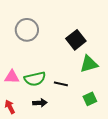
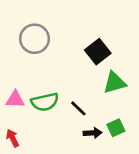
black line: (61, 84) -> (78, 108), turned 32
black arrow: (40, 103) -> (93, 133), moved

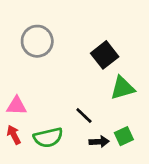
green semicircle: (45, 102) -> (48, 138), moved
red arrow: (13, 138) -> (14, 135), moved

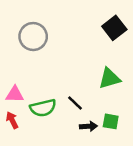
black square: (105, 55) -> (114, 28), moved
green square: (124, 136) -> (111, 121), turned 35
green semicircle: (48, 138) -> (43, 108), moved

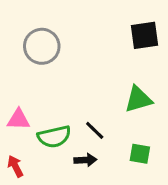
black square: (114, 28) -> (145, 35), turned 30
red arrow: (12, 120) -> (15, 166), moved
black arrow: (89, 126) -> (85, 160), moved

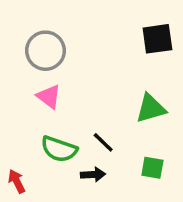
pink triangle: (18, 120) -> (49, 96), moved, turned 35
green semicircle: (54, 137) -> (59, 149), turned 32

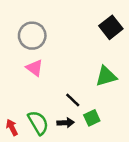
black square: (157, 39) -> (111, 27), turned -30
green semicircle: (59, 149) -> (38, 123), moved, turned -140
green square: (152, 168) -> (92, 118), moved, turned -35

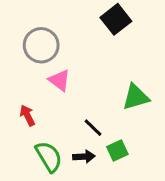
black square: (111, 27) -> (116, 19), moved
pink triangle: (35, 68) -> (59, 80), moved
red arrow: (12, 127) -> (27, 115), moved

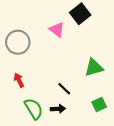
gray circle: (41, 45) -> (18, 42), moved
pink triangle: (59, 80) -> (57, 30), moved
green square: (117, 150) -> (99, 105), moved

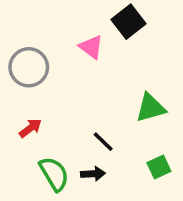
red arrow: (19, 80) -> (30, 128), turned 80

